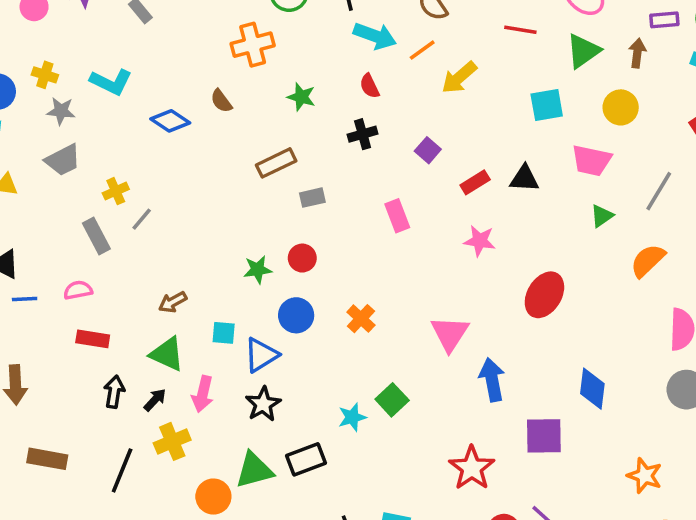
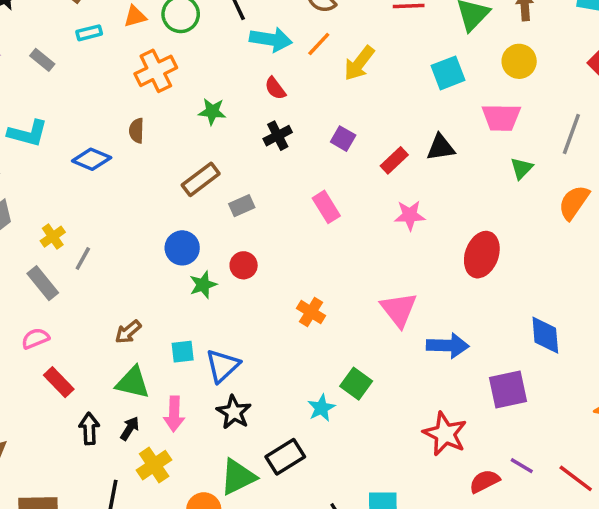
brown semicircle: (221, 101) -> (137, 131), turned 50
blue circle: (296, 315) -> (182, 248), moved
red rectangle: (93, 339) -> (59, 382), turned 48
blue arrow: (492, 380) -> (448, 346), turned 114

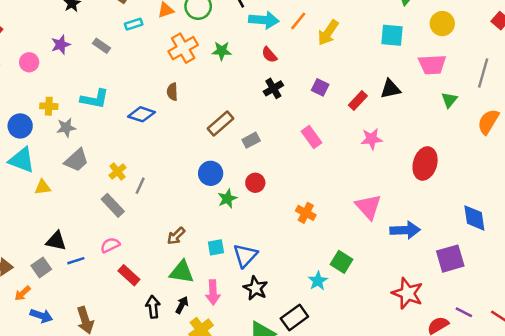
cyan square: (448, 73) -> (392, 35), turned 30
green star: (212, 112) -> (222, 51), moved

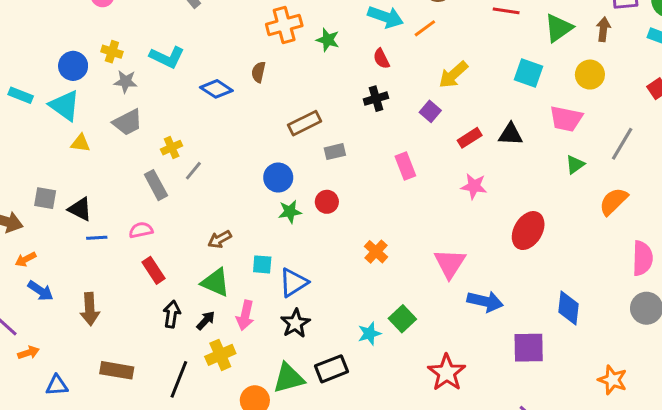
yellow arrow: (328, 33) -> (453, 75), moved
gray square: (41, 267) -> (45, 198), moved, turned 30
red star: (407, 293) -> (447, 373), moved

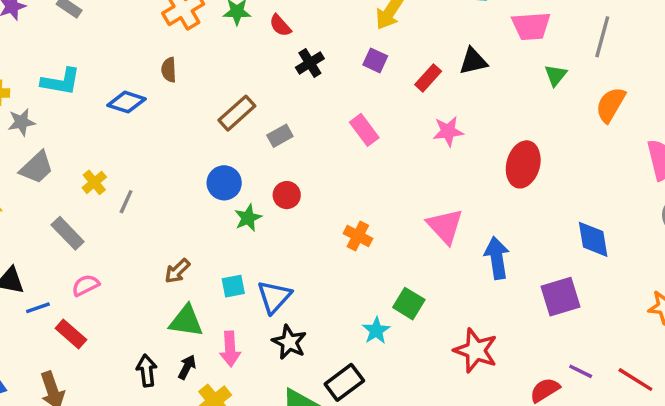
red semicircle: (381, 59) -> (280, 25), moved
gray rectangle: (156, 185) -> (68, 233), moved
red rectangle: (154, 270) -> (71, 334), moved
blue arrow: (485, 301) -> (497, 258), turned -96

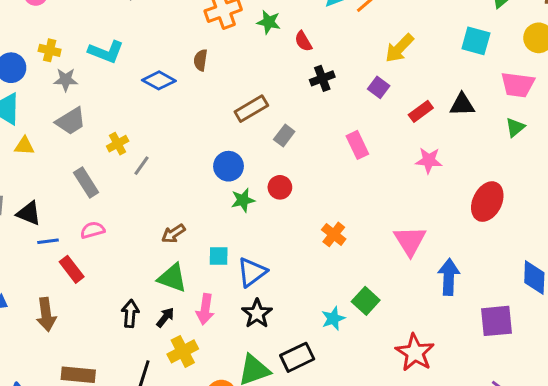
green triangle: (556, 75) -> (515, 127), moved
gray rectangle: (280, 136) -> (284, 135), turned -35

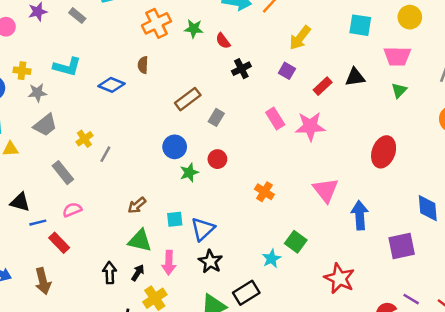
pink star: (429, 160) -> (310, 126), moved, size x1.4

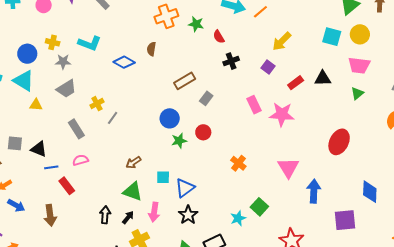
yellow circle: (410, 17) -> (360, 34), moved

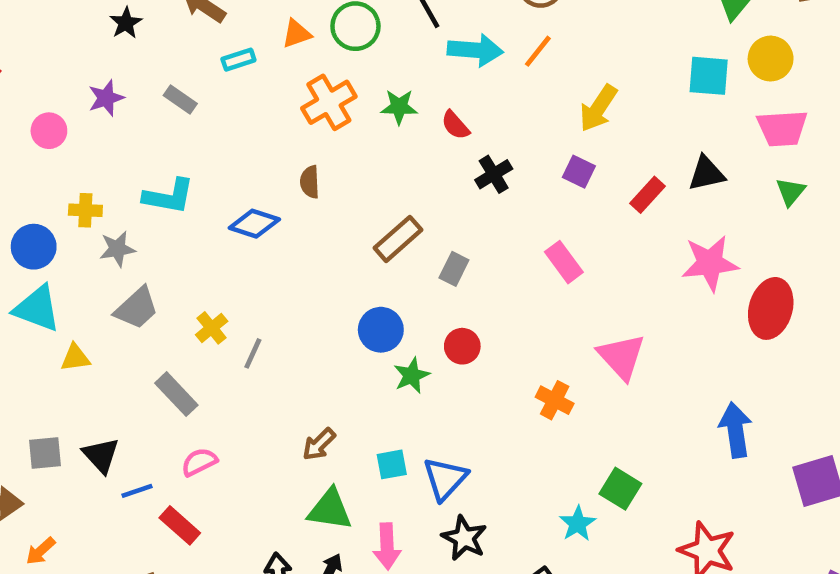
pink star: (282, 114) -> (710, 263), moved
black triangle: (39, 149) -> (101, 455), turned 36
pink triangle: (288, 168) -> (621, 357), moved

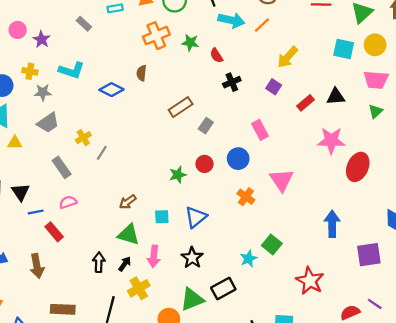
purple star: (106, 98) -> (42, 39), moved, turned -30
blue circle: (381, 330) -> (238, 159), moved
blue triangle: (445, 479) -> (196, 217), moved

